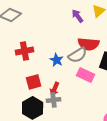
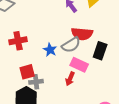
red arrow: (55, 89) -> (70, 79), moved
gray cross: (54, 100) -> (36, 82), moved

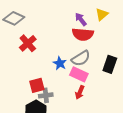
red semicircle: (82, 34) -> (83, 34), moved
red cross: (18, 41) -> (28, 43), moved, turned -30
pink rectangle: (79, 65) -> (79, 74), moved

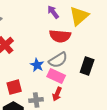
yellow triangle: (102, 14) -> (79, 16), size x1.5
purple arrow: (81, 19) -> (53, 12), moved
gray cross: (46, 95) -> (36, 100), moved

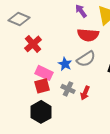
pink rectangle: (56, 76) -> (44, 73), moved
gray cross: (36, 100) -> (68, 89), moved, turned 32

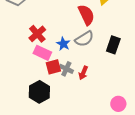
red semicircle: (88, 35) -> (86, 15), turned -120
red cross: (33, 44) -> (37, 34), moved
red square: (42, 86) -> (53, 67), moved

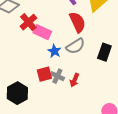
red cross: (37, 34) -> (28, 22), moved
pink rectangle: (42, 53) -> (42, 32), moved
black hexagon: (39, 92) -> (17, 93), moved

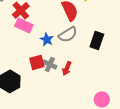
pink rectangle: (42, 32) -> (24, 25), moved

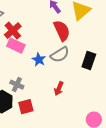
red square: (37, 62) -> (26, 107), moved
gray cross: (50, 64) -> (17, 85), moved

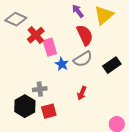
pink rectangle: (16, 46) -> (50, 47), moved, turned 48
black rectangle: (89, 61) -> (112, 65), turned 36
gray cross: (17, 85) -> (40, 89), turned -32

